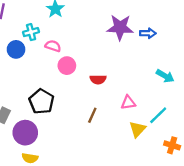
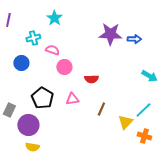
blue circle: (16, 49) -> (21, 63), moved
pink triangle: (128, 103) -> (72, 99), moved
brown line: (92, 115) -> (101, 109), moved
orange cross: (172, 145) -> (144, 136), moved

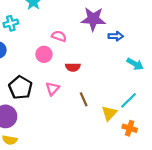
blue arrow: (134, 39) -> (116, 36), moved
pink semicircle: (52, 50) -> (59, 36), moved
pink triangle: (72, 99) -> (53, 89), turned -40
brown line: (101, 109) -> (84, 99), turned -48

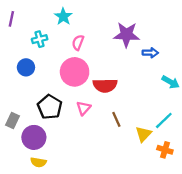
pink semicircle: (59, 36) -> (78, 43), moved, turned -88
pink circle: (44, 54) -> (75, 72), size x1.6
red semicircle: (73, 67) -> (105, 85), size x1.5

